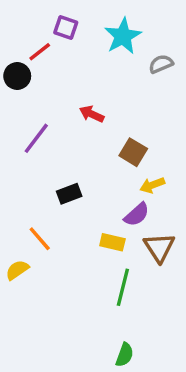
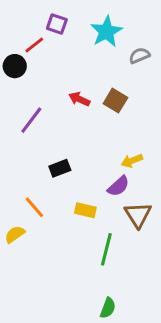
brown square: (133, 152) -> (115, 101), moved
yellow rectangle: (112, 242) -> (85, 210), moved

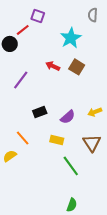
cyan star: (106, 32) -> (71, 38), moved
gray semicircle: (139, 56) -> (93, 15), moved, turned -64
yellow arrow: (132, 161) -> (95, 112), moved
purple semicircle: (118, 186) -> (68, 117), moved
green line: (106, 249) -> (71, 166), turned -50

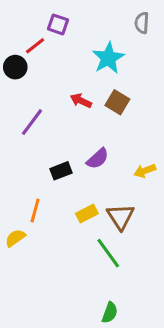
purple semicircle: (68, 117) -> (98, 159), moved
orange line: (23, 138) -> (35, 210), turned 56
yellow rectangle: (57, 140) -> (87, 214), turned -40
brown triangle: (92, 143) -> (120, 217), moved

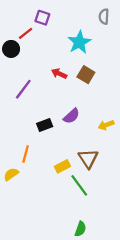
yellow rectangle: (87, 214) -> (62, 166), moved

